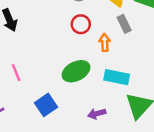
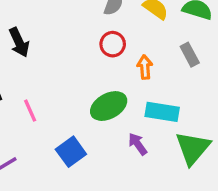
gray rectangle: (124, 24) -> (190, 55), moved
purple arrow: (97, 114) -> (138, 144), moved, turned 72

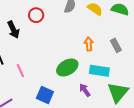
red circle: (113, 44) -> (36, 15), moved
gray rectangle: (190, 55) -> (116, 45), moved
blue square: (71, 152) -> (45, 95), turned -30

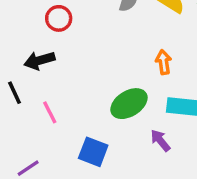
red circle: (36, 15) -> (59, 18), moved
black arrow: (13, 30) -> (39, 60), moved, turned 102

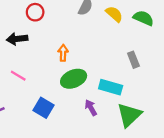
orange arrow: (164, 62) -> (63, 53), moved
pink line: (50, 112) -> (18, 76), turned -42

